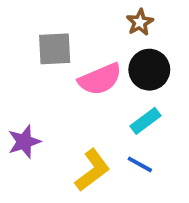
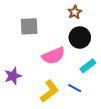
pink semicircle: (100, 79) -> (53, 56), moved
cyan rectangle: (146, 121) -> (88, 66), moved

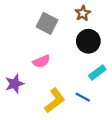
gray square: (29, 26) -> (47, 23), moved, turned 30
pink semicircle: (53, 56) -> (41, 61), moved, size x0.7

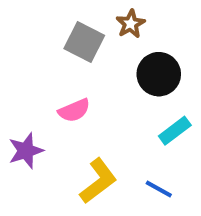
brown star: (83, 13) -> (131, 24), moved
blue line: (83, 97) -> (159, 189), moved

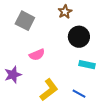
gray square: (84, 42) -> (25, 21), moved
cyan rectangle: (175, 131) -> (87, 65), turned 49

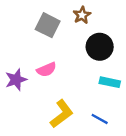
gray square: (25, 21) -> (48, 25), moved
purple star: (13, 75) -> (16, 80), moved

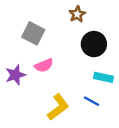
gray square: (48, 25) -> (33, 33), moved
blue line: (100, 119) -> (92, 101), moved

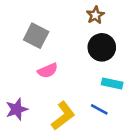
brown star: (77, 14) -> (95, 15), moved
purple star: (15, 75) -> (17, 109), moved

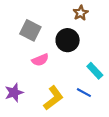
black circle: (102, 47) -> (68, 40), moved
cyan rectangle: (112, 83) -> (95, 71), turned 35

